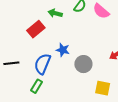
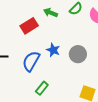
gray circle: (83, 64) -> (78, 54), moved
green rectangle: (36, 86) -> (42, 88), moved

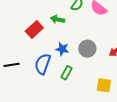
green arrow: (50, 13) -> (57, 19), moved
green rectangle: (42, 88) -> (67, 73), moved

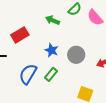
red rectangle: (34, 30) -> (20, 35), moved
blue semicircle: (43, 64) -> (28, 74), moved

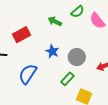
green rectangle: (51, 74) -> (67, 79), moved

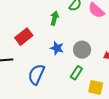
green arrow: (55, 21) -> (54, 18), turned 88

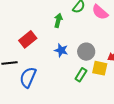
blue semicircle: (36, 74) -> (28, 77), moved
yellow square: (96, 87) -> (100, 68), moved

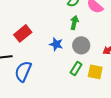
green arrow: (58, 20) -> (74, 23), moved
yellow square: (100, 68) -> (95, 72), moved

